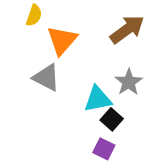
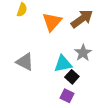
orange triangle: (62, 40) -> (52, 22), moved
gray triangle: (46, 77) -> (25, 62), moved

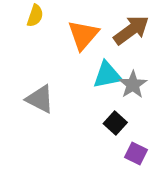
cyan triangle: (63, 64) -> (107, 75), moved
purple square: (67, 96) -> (136, 153), moved

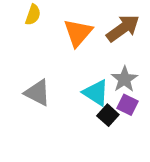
cyan triangle: (107, 75) -> (96, 93), moved, turned 44
purple square: (136, 153) -> (127, 105), moved

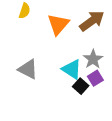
purple square: (127, 105) -> (95, 78), turned 32

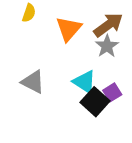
gray star: (93, 59) -> (107, 46), moved
black square: (81, 86) -> (95, 102), size x1.5

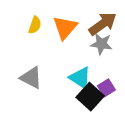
yellow semicircle: (29, 13) -> (35, 25), moved
gray star: (107, 46) -> (101, 44), turned -30

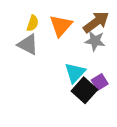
gray triangle: (31, 78) -> (28, 44), moved
cyan triangle: (80, 78) -> (75, 73), turned 40

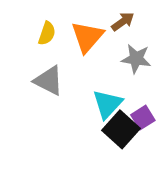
brown arrow: (96, 22) -> (123, 22), moved, size x0.6
gray triangle: (28, 44) -> (49, 81), moved

